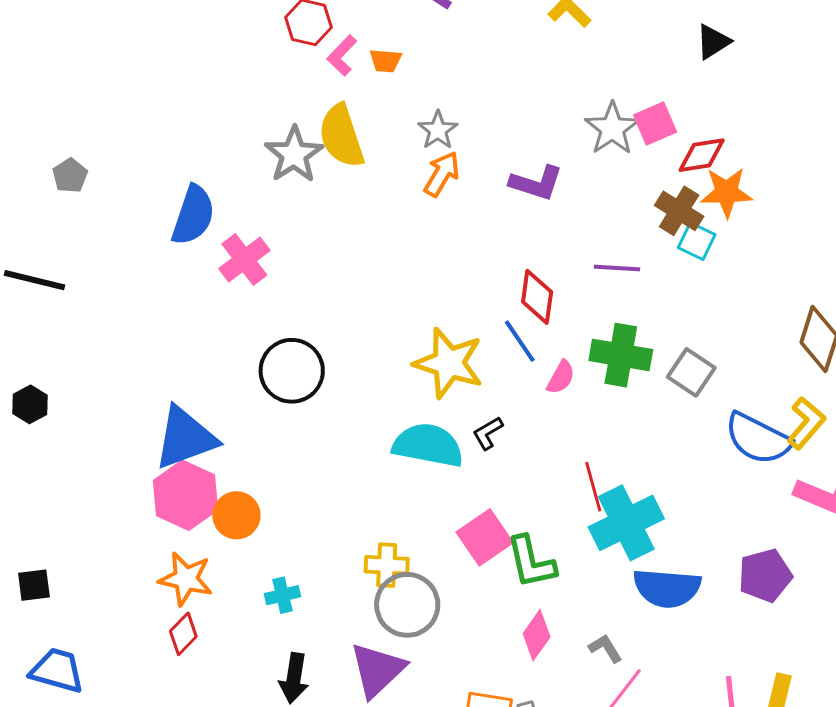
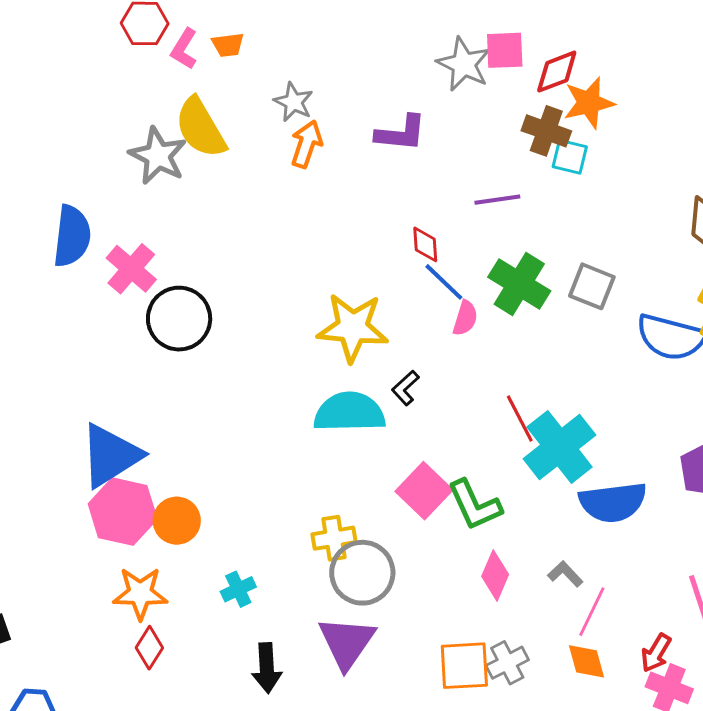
pink square: (655, 123) -> (505, 50), turned 33
red diamond: (537, 297) -> (425, 244), size x0.7
blue line: (520, 341) -> (444, 282), moved
green cross: (621, 355) -> (519, 284), turned 34
black circle: (292, 371) -> (179, 319), moved

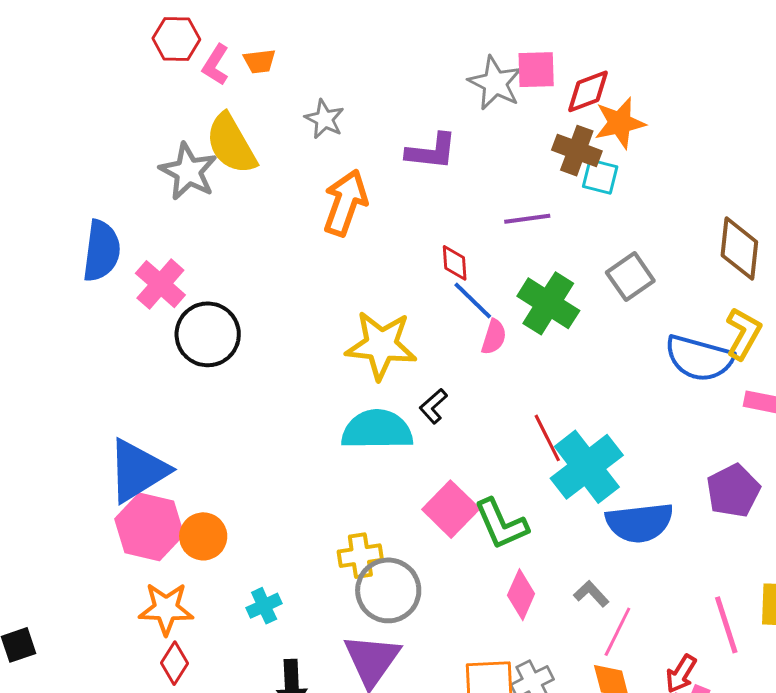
orange arrow: (306, 144) -> (345, 203), moved, size x1.4
gray square: (592, 286) -> (630, 277), moved, turned 33

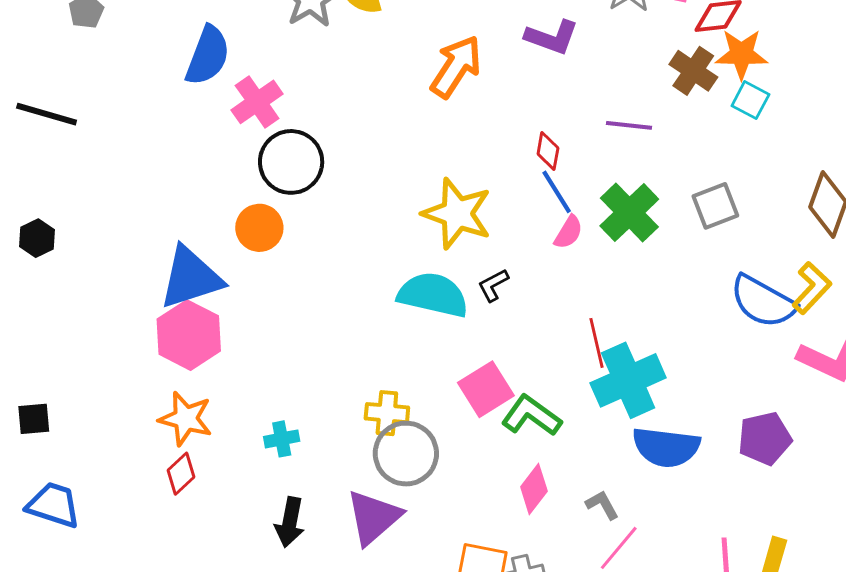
cyan square: (600, 177) -> (750, 100), moved
green L-shape: (501, 524) -> (531, 416), turned 136
orange circle: (203, 536) -> (259, 228), moved

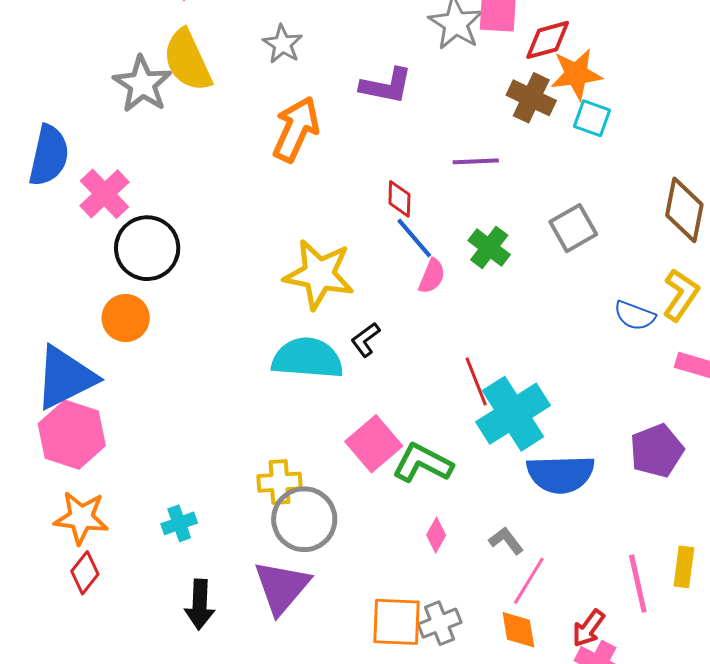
green cross: (629, 213) -> (489, 248), size x0.7
blue semicircle: (763, 302) -> (635, 316), size x0.6
pink diamond: (534, 489) -> (436, 535), size x0.7

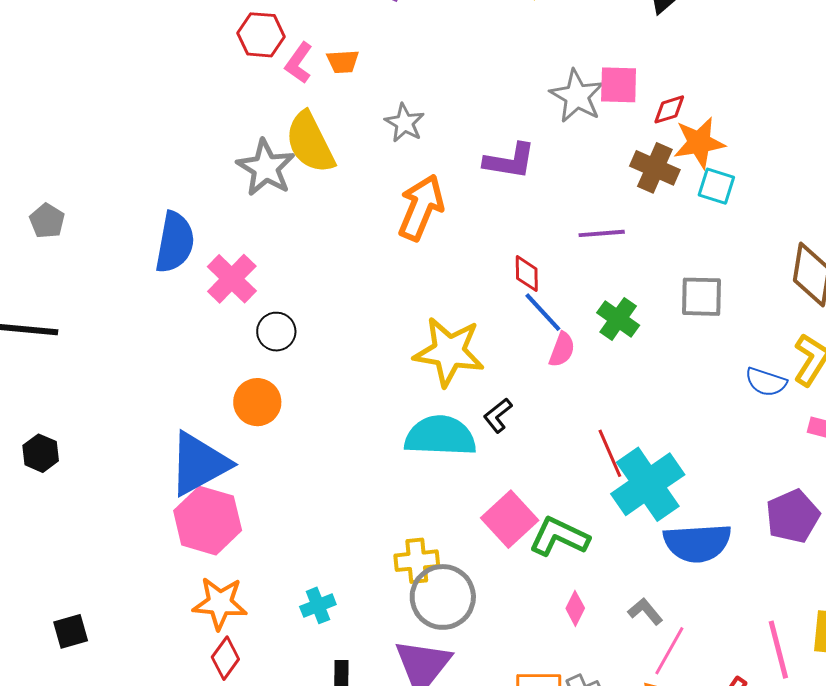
red diamond: (548, 40) -> (669, 109), size x0.7
gray square: (573, 228) -> (701, 297), turned 33
black circle: (147, 248) -> (276, 332), size x0.6

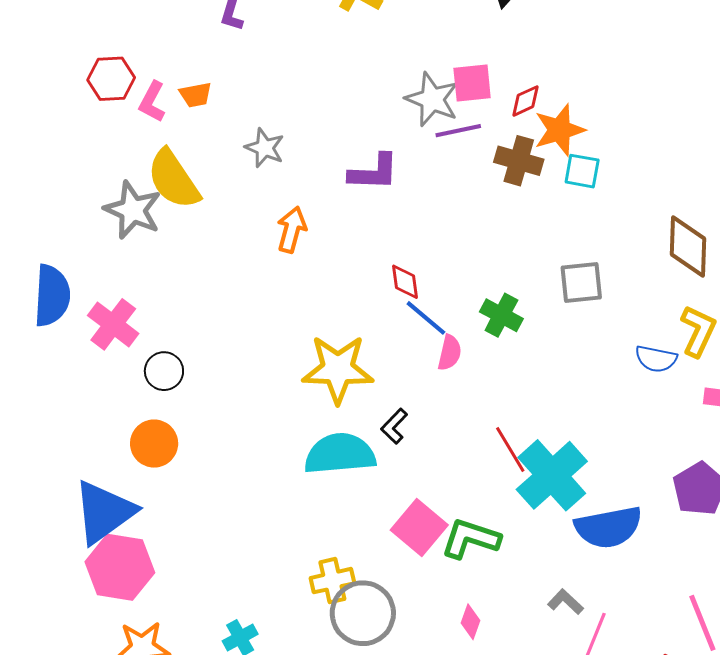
orange arrow: (421, 207) -> (292, 230), size x0.7
purple line: (602, 233) -> (458, 131), moved
pink diamond: (575, 608) -> (470, 622), moved

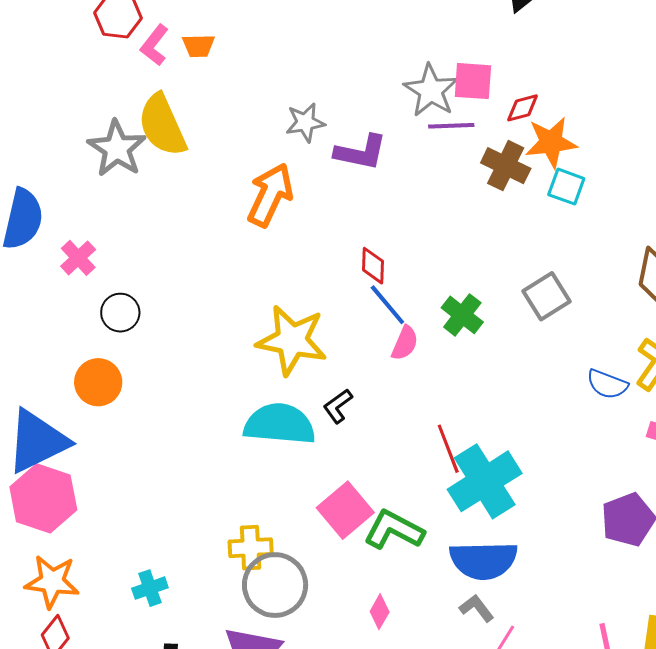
gray star: (265, 148) -> (305, 122), moved, turned 30
orange arrow: (292, 230) -> (270, 195), size x1.4
gray square: (581, 282) -> (547, 296), turned -36
pink cross: (113, 324) -> (78, 258), size x0.7
blue semicircle: (608, 527) -> (483, 560), moved

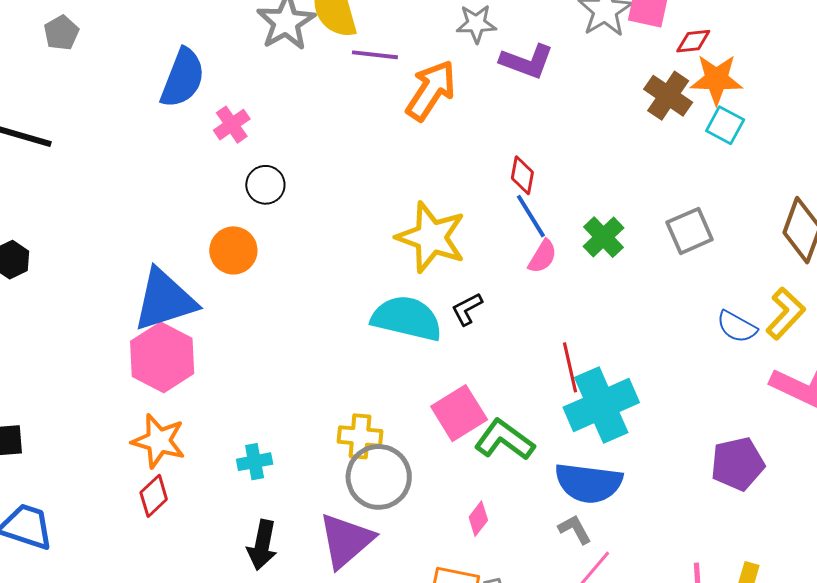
purple line: (451, 126) -> (375, 55), moved

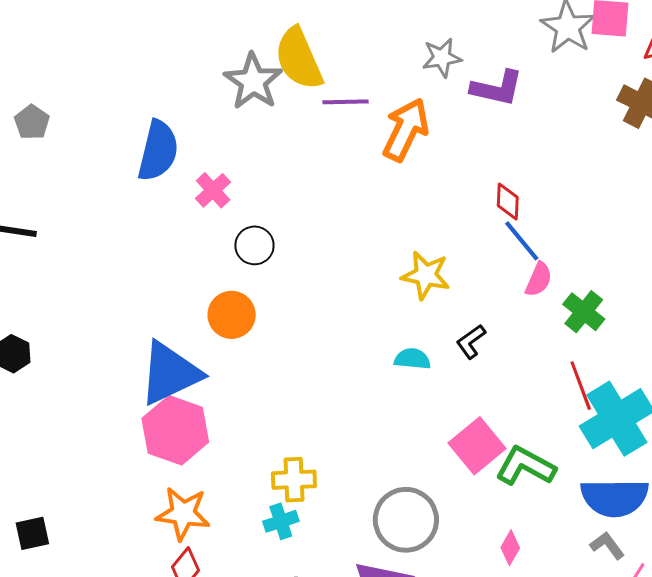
yellow star: (431, 237) -> (426, 275), size x0.7
green cross: (603, 237) -> (584, 312), moved
cyan semicircle: (407, 318) -> (412, 359), size x0.5
yellow cross: (360, 436) -> (294, 480), moved

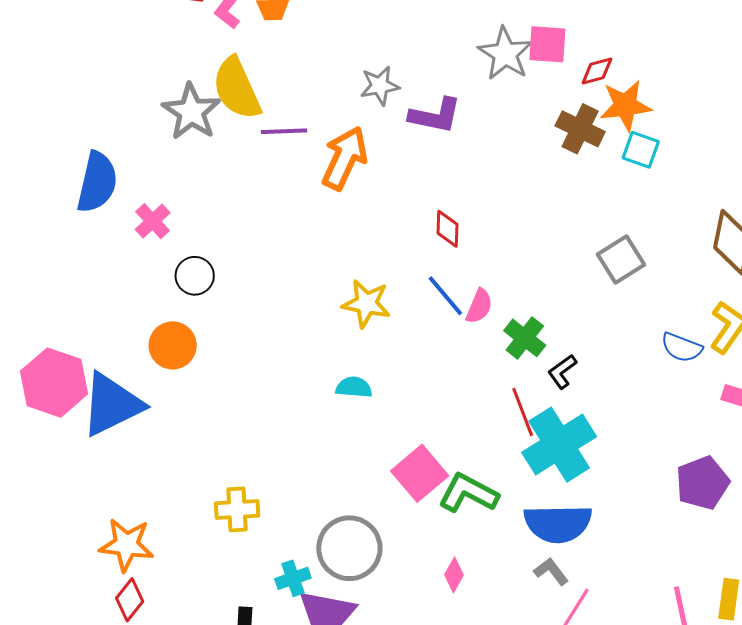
blue line: (522, 241) -> (445, 296), moved
black L-shape: (471, 342) -> (562, 372), moved
pink hexagon: (175, 430) -> (54, 383), moved
cyan cross: (281, 521) -> (293, 578), moved

